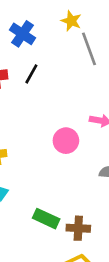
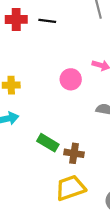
black line: (31, 74) -> (47, 21), turned 63

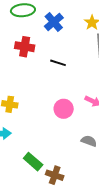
black line: (47, 21) -> (58, 63), moved

